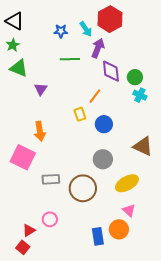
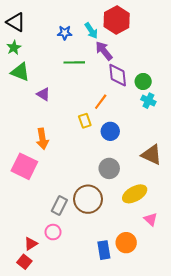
purple arrow: (98, 48) -> (104, 51), turned -60
purple triangle: (41, 89) -> (43, 94), turned -32
gray rectangle: (51, 179) -> (59, 206), moved, turned -60
pink triangle: (129, 210) -> (151, 219), moved

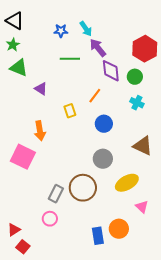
red hexagon: (117, 20) -> (145, 49), moved
cyan cross: (148, 101) -> (137, 103), moved
yellow rectangle: (85, 121) -> (70, 111), moved
red triangle: (31, 244) -> (14, 230), moved

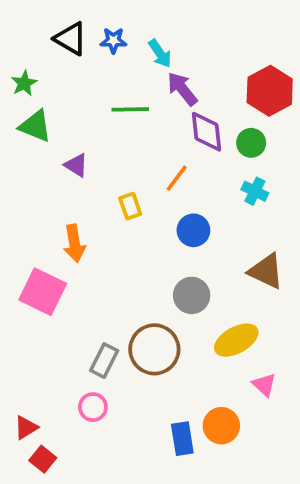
black triangle: (15, 21) -> (71, 39), moved
blue star: (61, 31) -> (113, 41), moved

